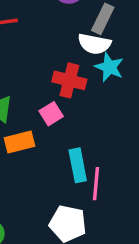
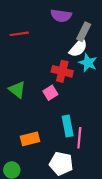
white semicircle: (94, 44) -> (78, 48), turned -60
orange rectangle: (19, 142) -> (30, 139), moved

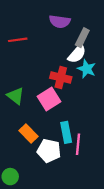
pink square: (50, 93) -> (49, 99), size x1.5
orange rectangle: (30, 139) -> (28, 133), moved, turned 60
white pentagon: (61, 164) -> (49, 151), moved

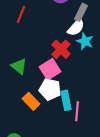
red line: (18, 40) -> (21, 14), turned -60
red cross: (61, 78) -> (61, 49), turned 30
white pentagon: (49, 151) -> (50, 89), moved

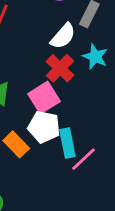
white semicircle: (76, 27) -> (63, 36), moved
pink line: (77, 111) -> (83, 159), turned 42

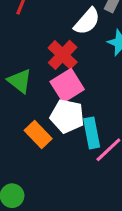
red cross: (60, 68) -> (63, 55), moved

